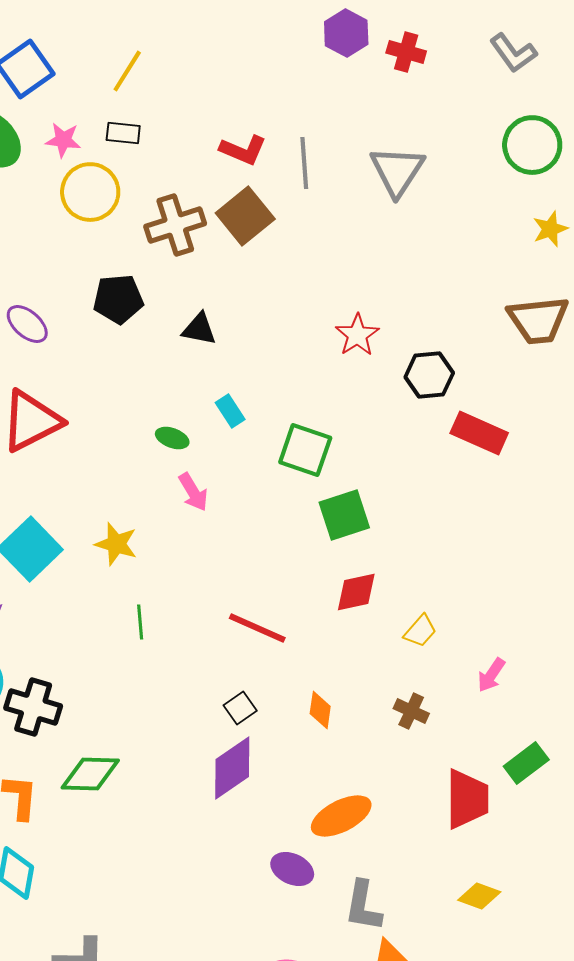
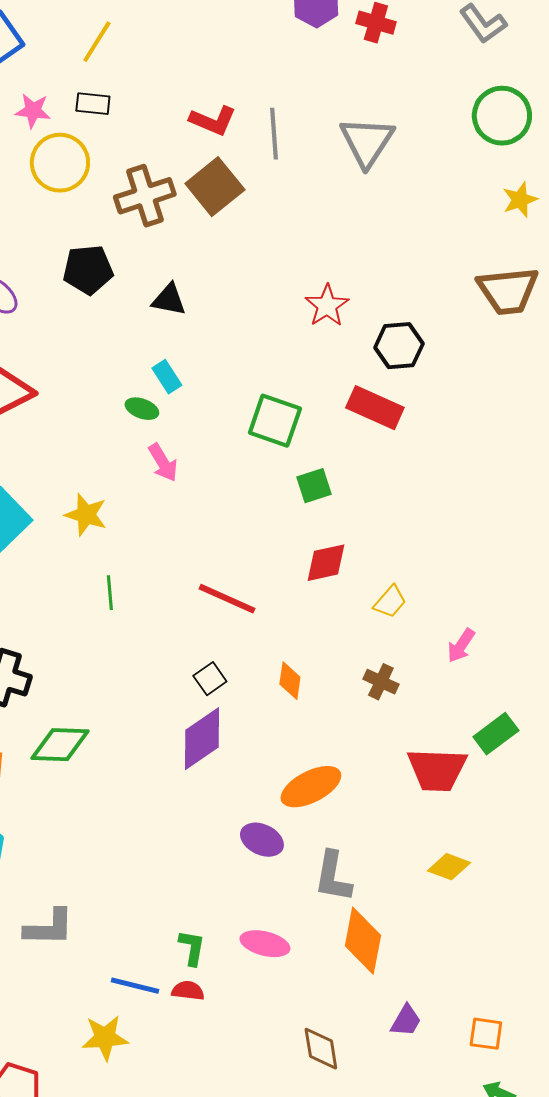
cyan rectangle: (230, 411) -> (167, 377), moved
red rectangle: (479, 433) -> (375, 408), moved
green square: (344, 515) -> (314, 486), size x0.7
red trapezoid: (467, 799) -> (437, 770), turned 92

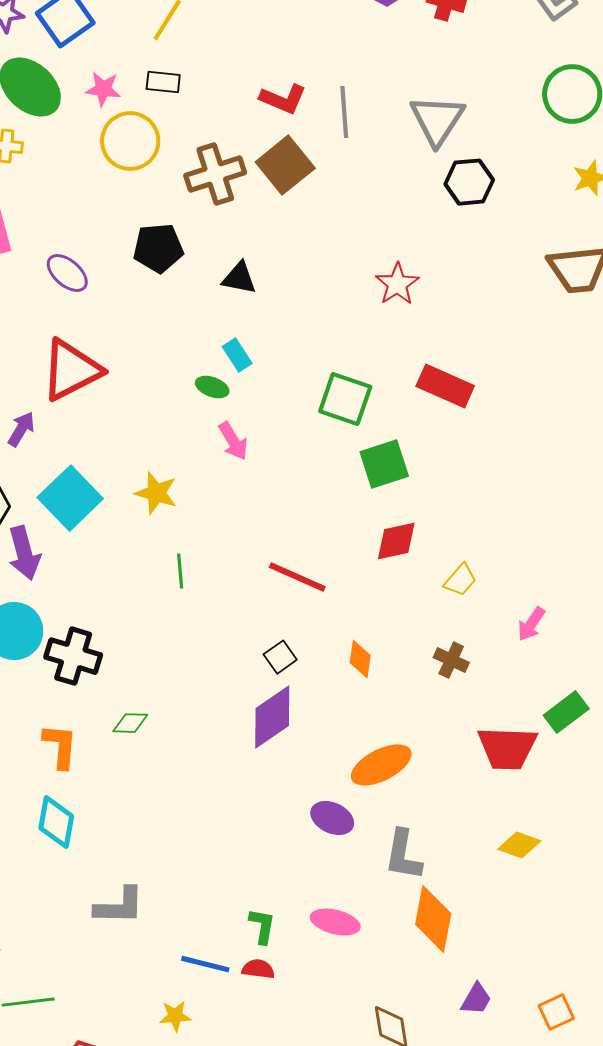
black hexagon: (399, 346) -> (469, 182), moved
green square: (314, 486) -> (384, 464), size x1.4
green diamond: (60, 745) -> (130, 723), size x0.6
orange square: (486, 1034) -> (556, 1012), turned -33
yellow star: (105, 1038) -> (175, 1016), size x0.7

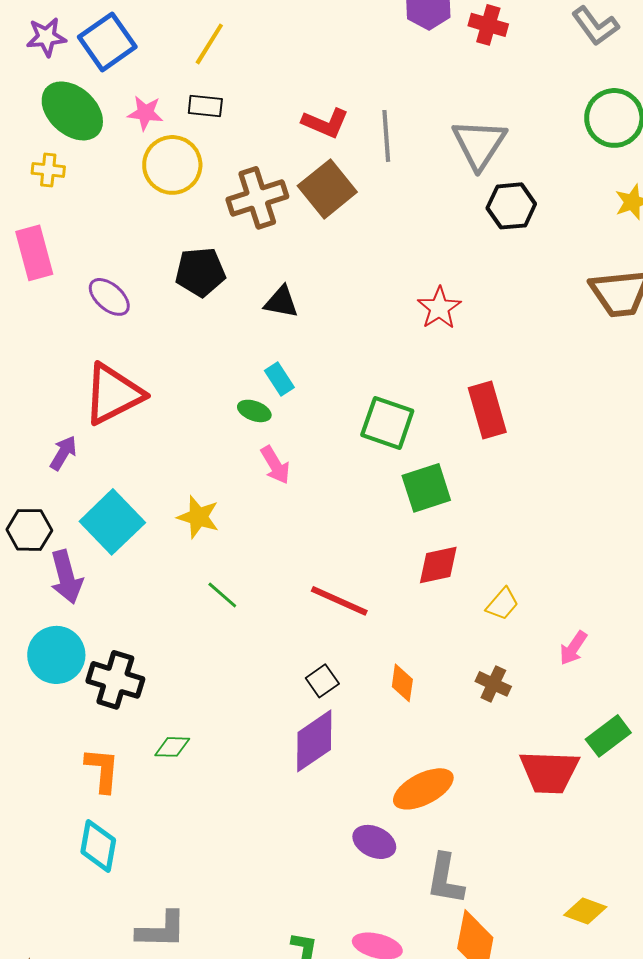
red rectangle: (445, 386) -> (487, 410), turned 50
green line: (180, 571) -> (222, 595), turned -44
yellow diamond: (519, 845) -> (585, 911), moved

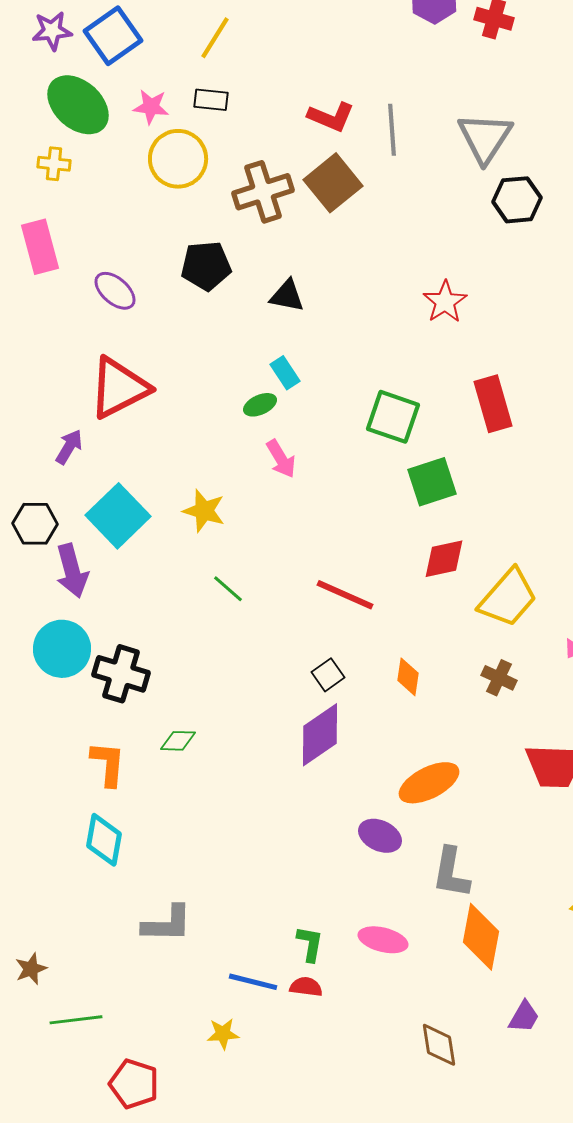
green ellipse: (254, 411) -> (260, 405), turned -44
yellow trapezoid: (502, 604) -> (508, 598), size x1.8

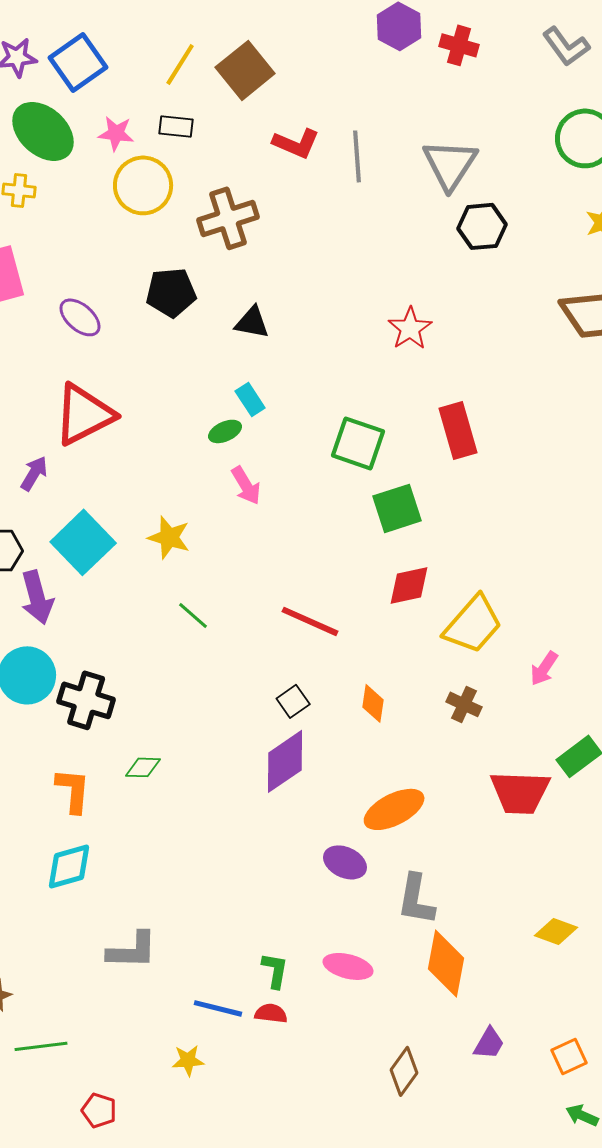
brown square: (333, 183) -> (245, 70), moved
cyan diamond: (104, 840) -> (69, 866), turned 64
brown diamond: (439, 1045) -> (404, 1071), turned 45
red pentagon: (134, 1084) -> (99, 1110), size x0.7

